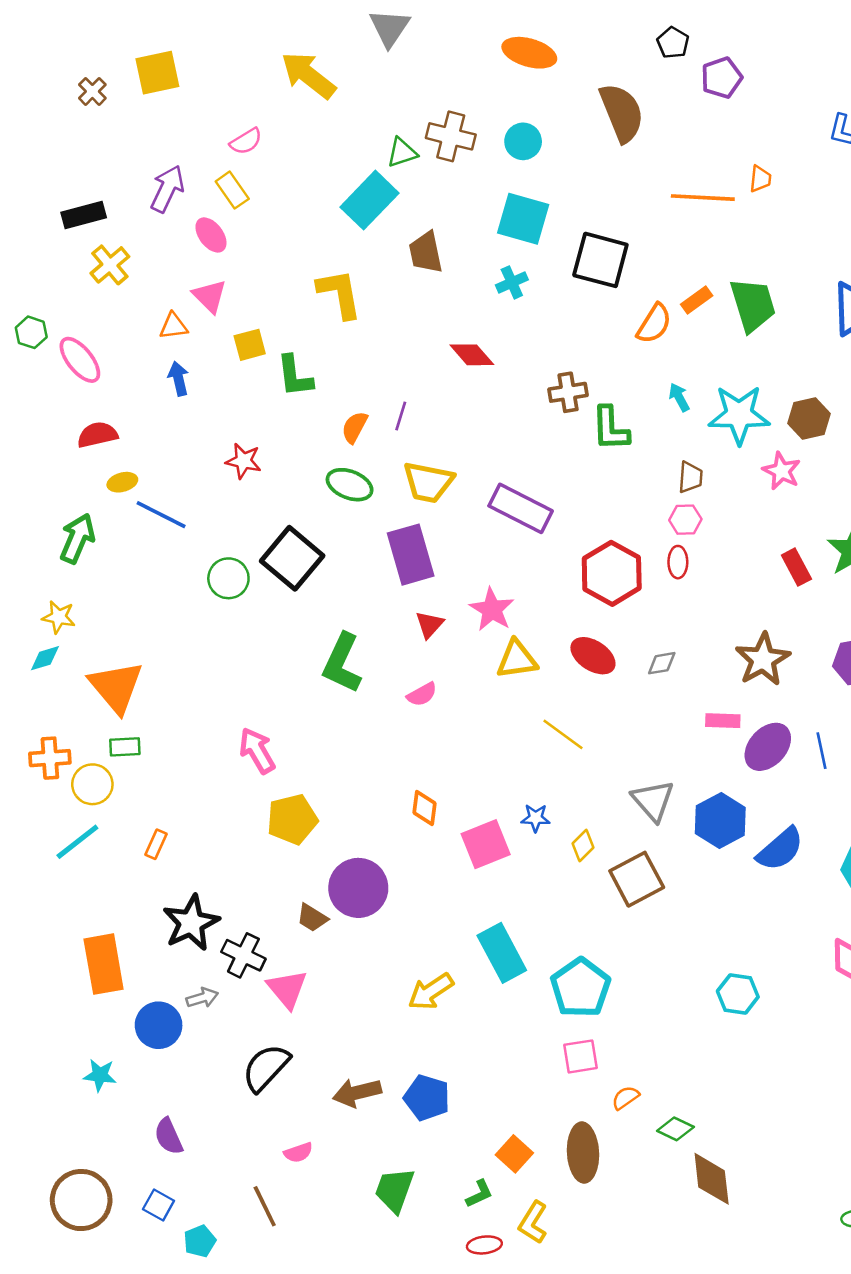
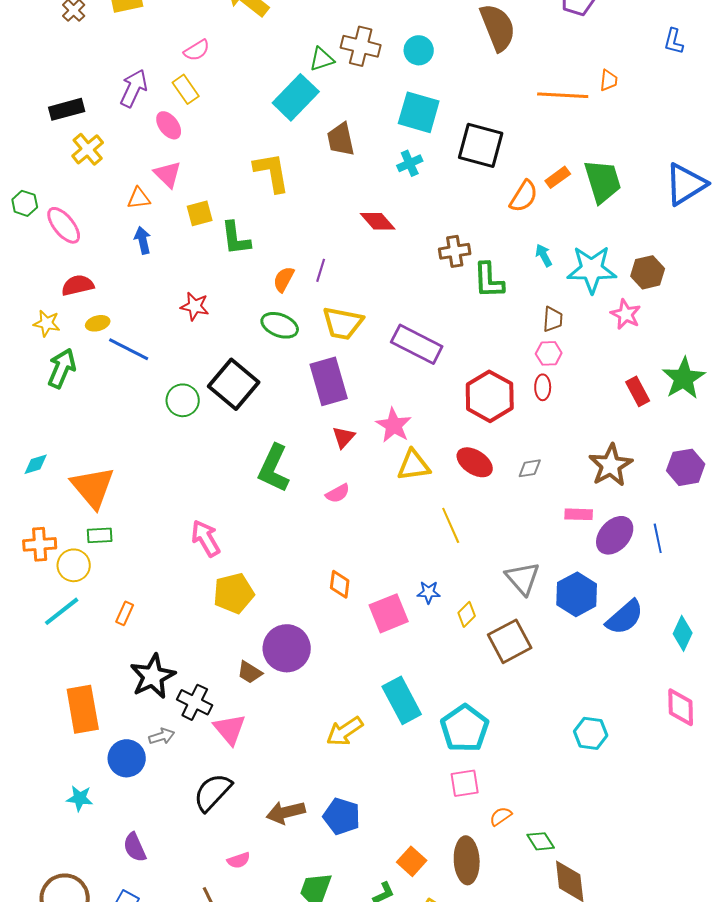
yellow star: (59, 617) -> (47, 323), moved
yellow line: (563, 734) -> (451, 525), turned 30
green diamond: (675, 1129) -> (541, 841), turned 32

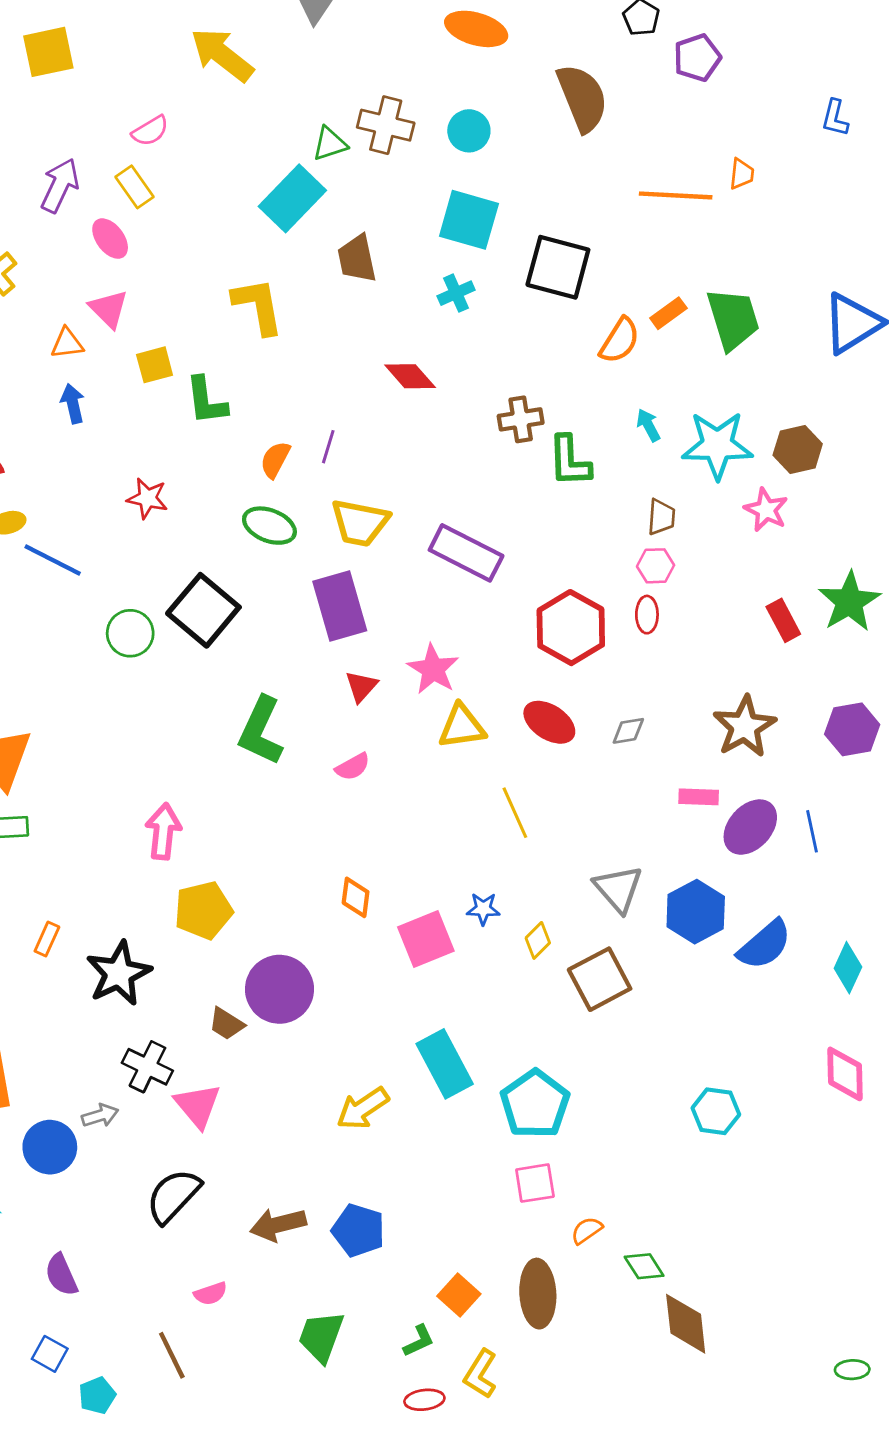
pink arrow: (206, 538) -> (163, 831), turned 36
black star: (153, 676) -> (119, 973), moved

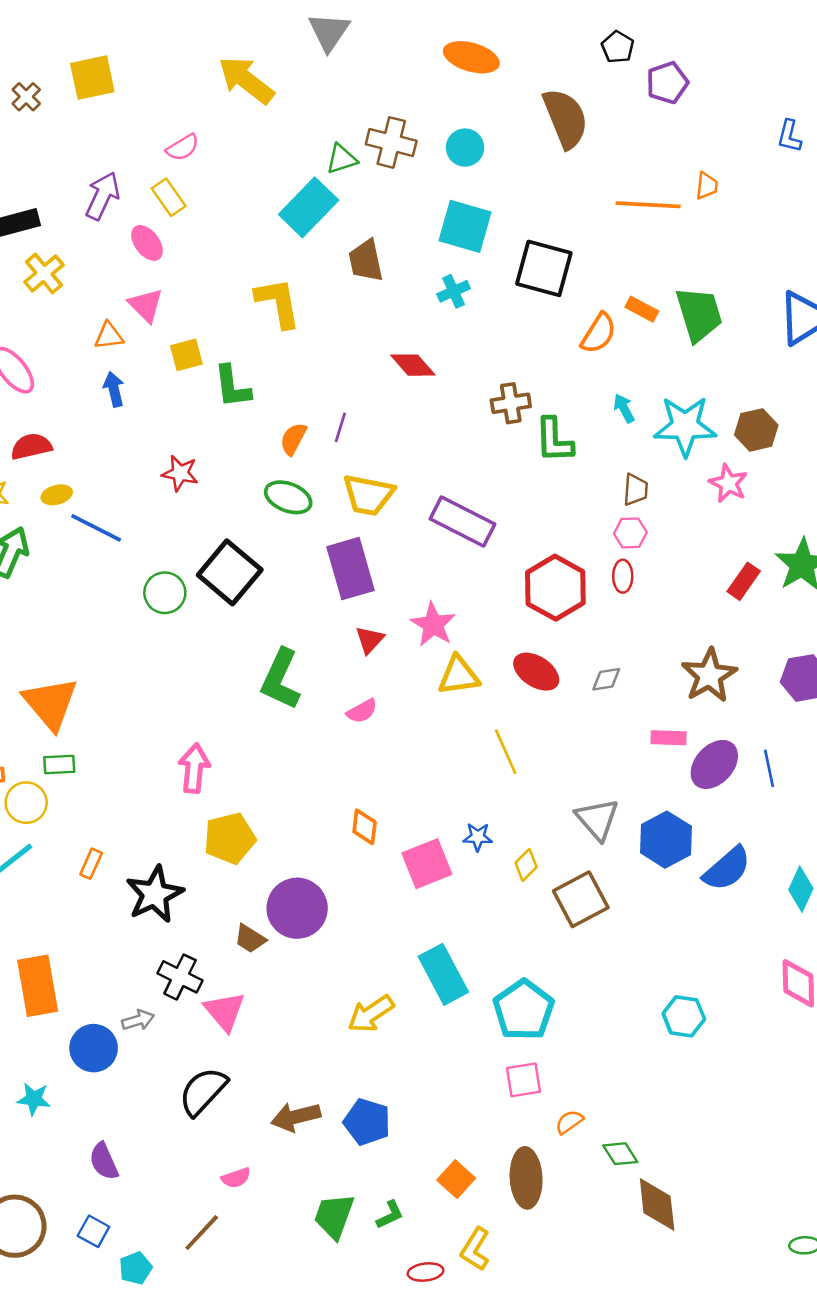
orange rectangle: (668, 313) -> (642, 309), turned 64
red rectangle: (783, 620) -> (744, 581), turned 63
green L-shape: (419, 1341) -> (390, 1215), moved
brown line: (172, 1355) -> (202, 1233), turned 69

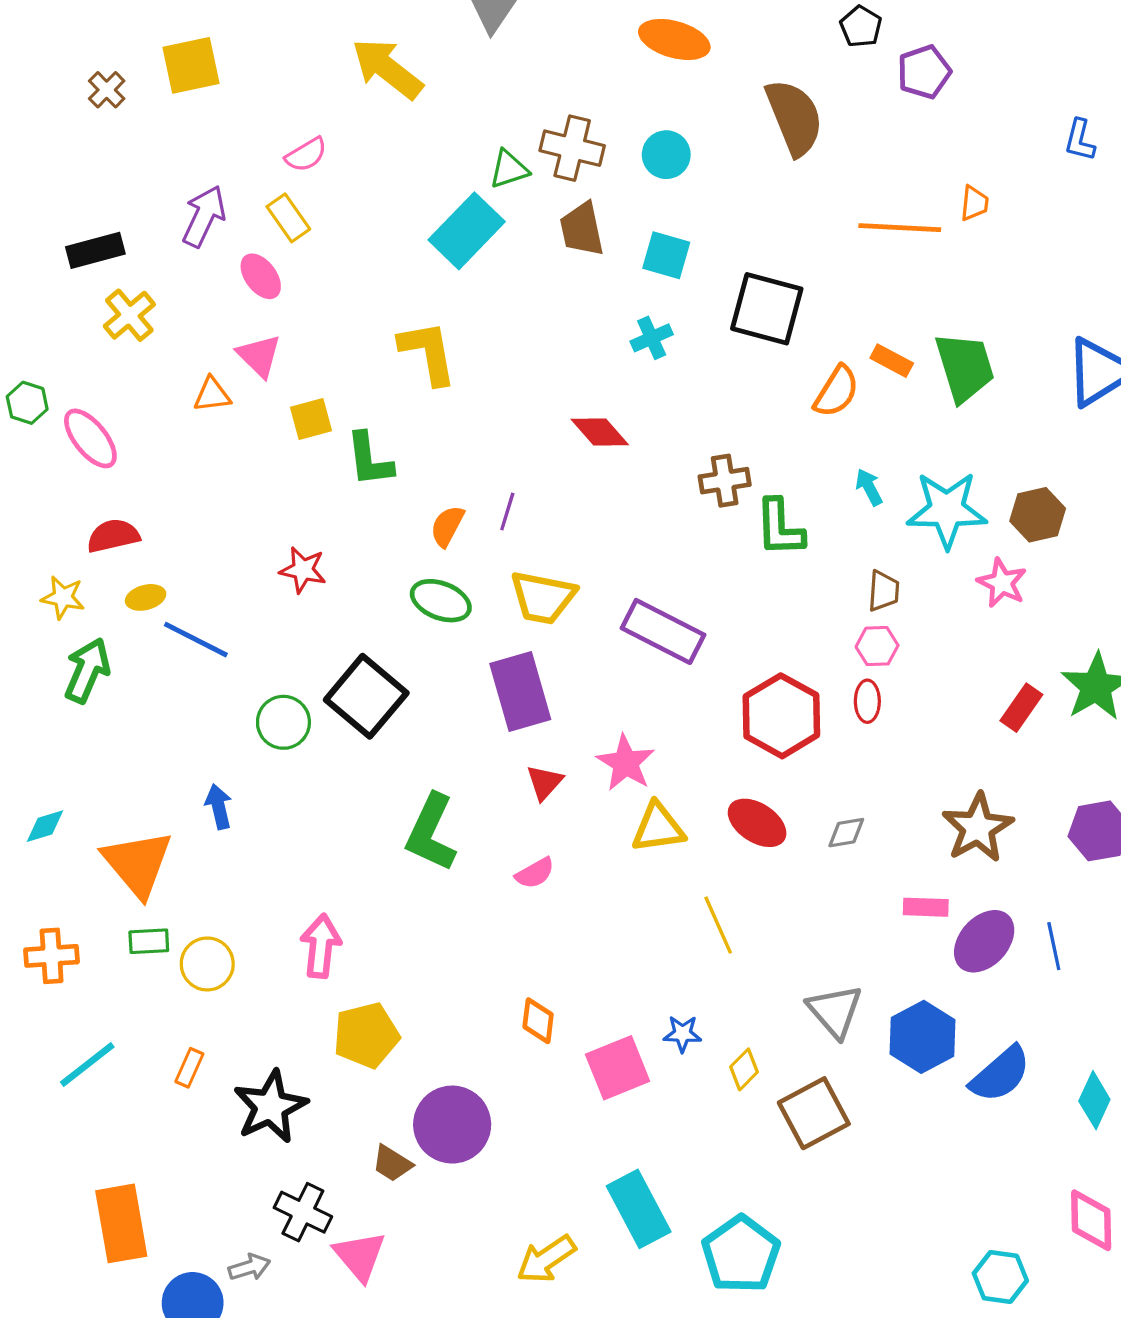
cyan square: (465, 226) -> (666, 255), size x0.7
brown trapezoid: (366, 261) -> (582, 229), moved
blue arrow: (114, 389) -> (219, 807), moved
yellow circle: (26, 803) -> (207, 964), moved
cyan hexagon: (684, 1016) -> (1000, 1277), moved

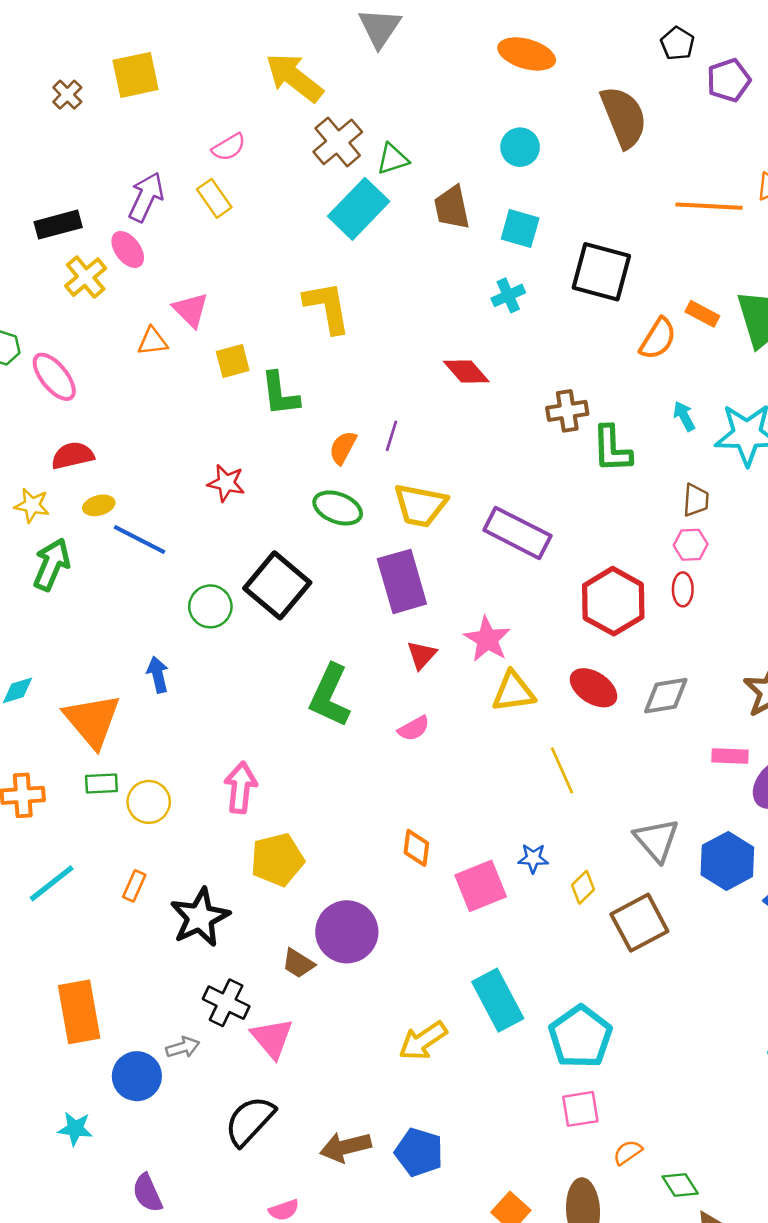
brown cross: (572, 148) -> (338, 142), moved, turned 36
pink ellipse: (261, 276) -> (128, 249), moved
gray diamond: (846, 833) -> (666, 696), size x1.5

